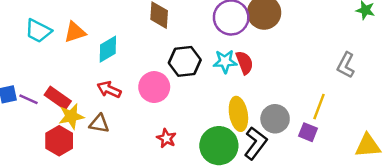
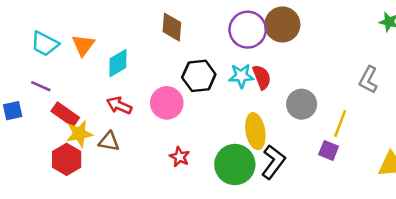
orange triangle: (75, 32) -> (83, 45), turned -35
purple line: (28, 99) -> (41, 86), moved
gray circle: (275, 119) -> (302, 104), moved

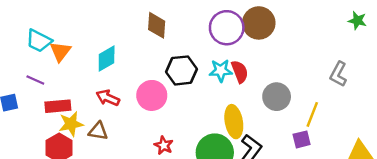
orange triangle: (83, 45) -> (60, 51), moved
red rectangle: (65, 114) -> (58, 106), turned -40
purple square: (329, 150) -> (302, 139), turned -36

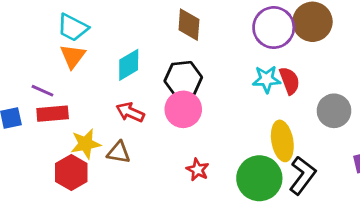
cyan trapezoid: (39, 41) -> (73, 28), moved
black hexagon: (181, 70) -> (183, 79), moved
red rectangle: (58, 106) -> (53, 114), moved

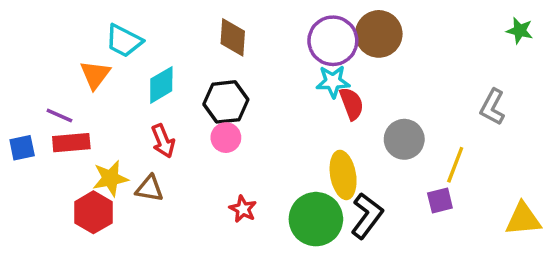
cyan trapezoid: (73, 28) -> (124, 41), moved
cyan star: (267, 79) -> (333, 82), moved
pink circle: (183, 109) -> (226, 138), size x0.7
red arrow: (130, 112) -> (163, 141), turned -136

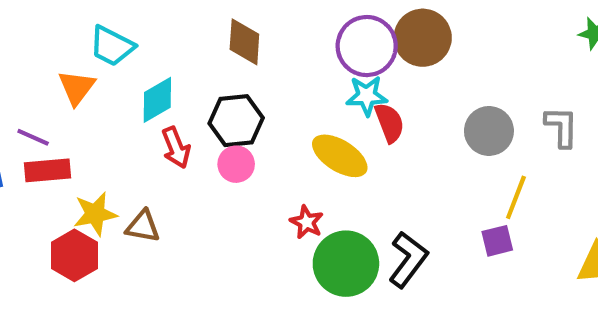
gray L-shape: (493, 107) -> (562, 127), turned 153
gray circle: (404, 139) -> (489, 131), moved
red arrow: (163, 141) -> (176, 148), moved
yellow ellipse: (343, 175) -> (340, 156), moved, turned -48
red star: (243, 209) -> (307, 222), moved

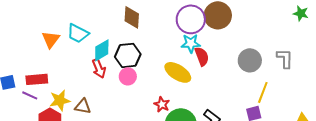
cyan trapezoid: (112, 46) -> (78, 33), moved
cyan diamond: (157, 100) -> (102, 50), moved
purple line: (33, 137) -> (30, 95), moved

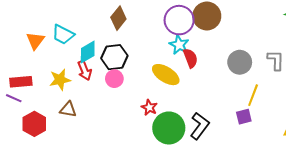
brown diamond: (132, 17) -> (118, 18), turned 35
cyan star: (191, 43) -> (179, 45), turned 30
yellow star: (60, 100) -> (60, 80), moved

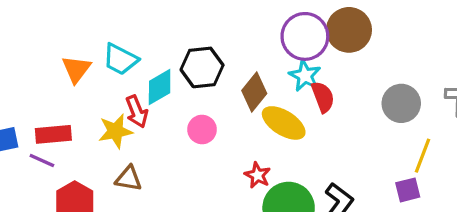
brown diamond: (118, 18) -> (254, 92), moved
black hexagon: (114, 57) -> (202, 67), moved
red arrow: (85, 70) -> (137, 112), moved

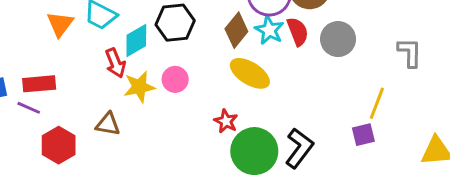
brown diamond: (254, 92) -> (236, 30), moved
red semicircle: (323, 97) -> (298, 32), moved
gray circle: (401, 103) -> (338, 39), moved
yellow star: (115, 131) -> (139, 87), moved

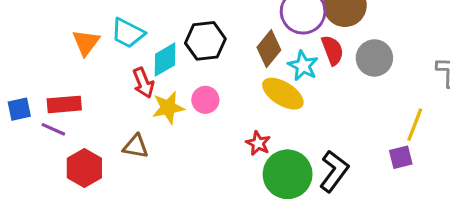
cyan star: (269, 30) -> (303, 66), moved

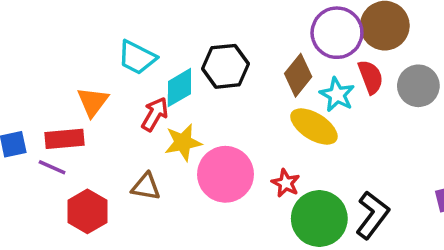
orange triangle: (86, 42) -> (93, 102), moved
red arrow: (143, 83) -> (155, 114), turned -128
pink circle: (205, 100) -> (226, 174), moved, size x1.8

